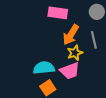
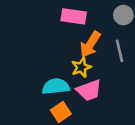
yellow star: (75, 53) -> (81, 67), moved

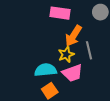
gray line: (120, 51) -> (89, 50), moved

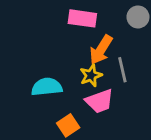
cyan semicircle: (46, 70) -> (47, 87), moved

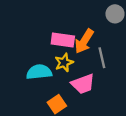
pink rectangle: (82, 18) -> (63, 40), moved
yellow star: (91, 75) -> (64, 63), moved

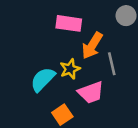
pink rectangle: (63, 40) -> (69, 23), moved
cyan semicircle: (39, 72) -> (43, 79), turned -40

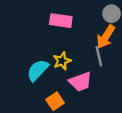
orange arrow: (92, 46) -> (106, 37), moved

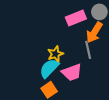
pink rectangle: (61, 21) -> (76, 18), moved, turned -30
cyan semicircle: (38, 70) -> (49, 68), moved

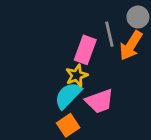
pink rectangle: (76, 18) -> (85, 50), moved, turned -48
gray line: (88, 50) -> (109, 34), moved

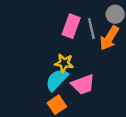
pink rectangle: (85, 50) -> (71, 26), moved
yellow star: (77, 75) -> (64, 63), turned 30

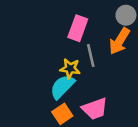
gray line: (91, 29) -> (91, 55), moved
pink trapezoid: (83, 84) -> (95, 109), moved

